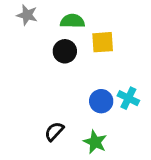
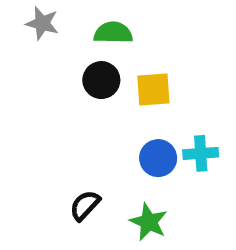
yellow square: (103, 42) -> (153, 90), moved
cyan cross: (128, 98) -> (201, 153), turned -30

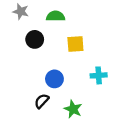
black circle: (101, 80) -> (35, 39), moved
blue circle: (158, 158) -> (54, 79), moved

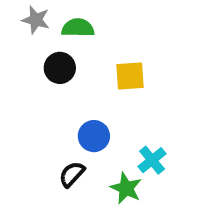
green semicircle: (56, 16) -> (78, 28), moved
cyan cross: (99, 75) -> (152, 160), moved, turned -35

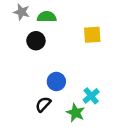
yellow square: (130, 76) -> (92, 35), moved

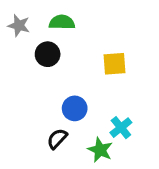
gray star: (22, 12) -> (19, 25), moved
yellow square: (92, 35) -> (115, 64), moved

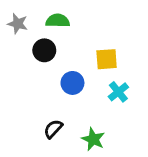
blue circle: (75, 108) -> (72, 83), moved
cyan cross: (121, 128) -> (118, 92), moved

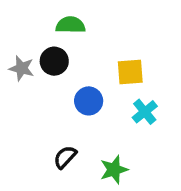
gray star: (18, 24) -> (22, 68), moved
green star: (93, 139) -> (114, 170), turned 30

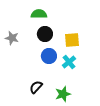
black circle: (54, 61) -> (45, 34), moved
cyan cross: (145, 112) -> (69, 62), moved

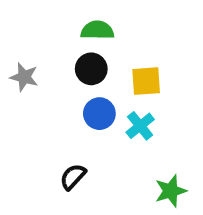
green semicircle: (39, 14) -> (97, 30), moved
green star: (63, 94) -> (171, 191), moved

